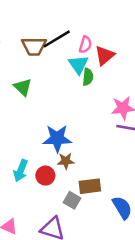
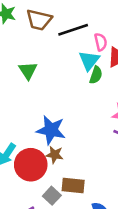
pink semicircle: (85, 45) -> (101, 42), turned -42
brown trapezoid: (34, 46) -> (39, 20), moved
red circle: (45, 176) -> (31, 165), size x1.6

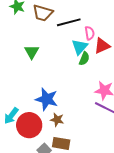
brown star: (55, 155) -> (57, 120), moved

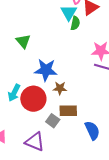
green triangle: (32, 52) -> (23, 41), moved

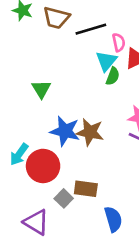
brown star: (60, 88) -> (90, 132), moved, size x1.5

